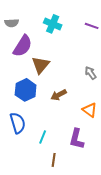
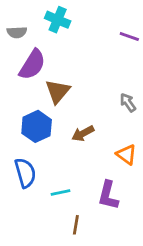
cyan cross: (53, 24) -> (58, 20), moved
cyan line: (43, 137) -> (60, 192), turned 56

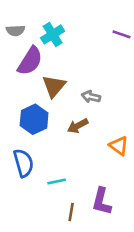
cyan cross: (58, 20) -> (53, 34), moved, turned 35
gray arrow: (128, 103) -> (91, 97), moved, turned -42
purple L-shape: (108, 195) -> (102, 201), moved

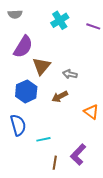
gray semicircle: (15, 30) -> (15, 14), moved
cyan cross: (53, 34) -> (60, 20), moved
purple L-shape: (102, 201) -> (78, 155), turned 30

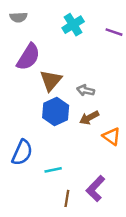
blue hexagon: (26, 91) -> (56, 112), moved
brown arrow: (60, 97) -> (89, 118), moved
blue semicircle: (18, 125) -> (22, 153), turned 40

